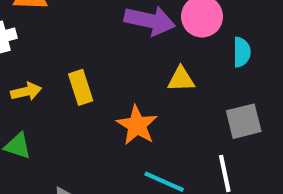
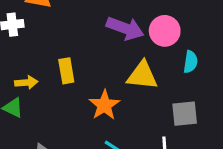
yellow triangle: (181, 79) -> (142, 75), size x1.5
yellow arrow: (26, 92) -> (26, 83), moved

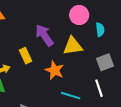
purple arrow: (125, 28) -> (44, 35), moved, turned -130

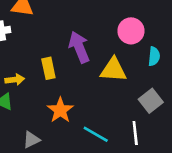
gray square: (105, 62) -> (151, 101), turned -30
orange star: (55, 70) -> (60, 110), moved

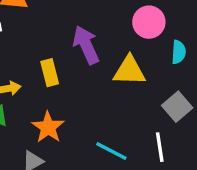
orange star: (60, 110) -> (48, 127), moved

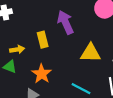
yellow triangle: (129, 71) -> (90, 53), moved

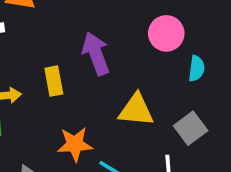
orange star: (42, 74) -> (75, 144), moved, turned 30

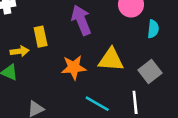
yellow rectangle: (54, 81) -> (41, 37), moved
orange star: (75, 144) -> (74, 67), moved

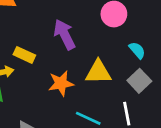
cyan semicircle: (153, 29) -> (137, 50), moved, turned -42
yellow rectangle: (41, 37) -> (24, 55), turned -48

